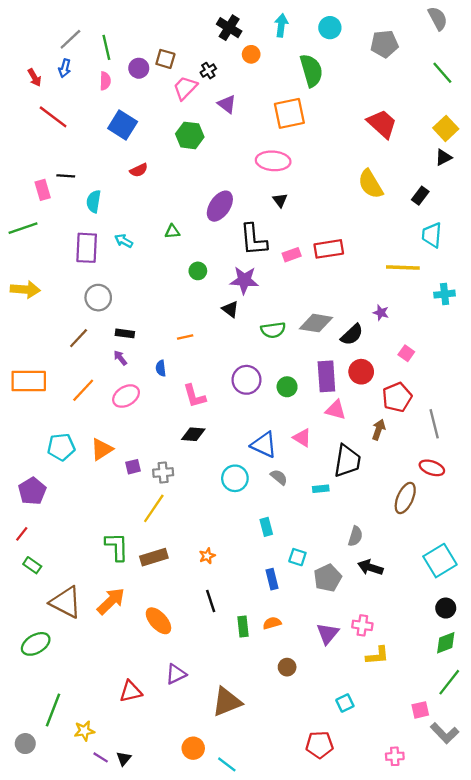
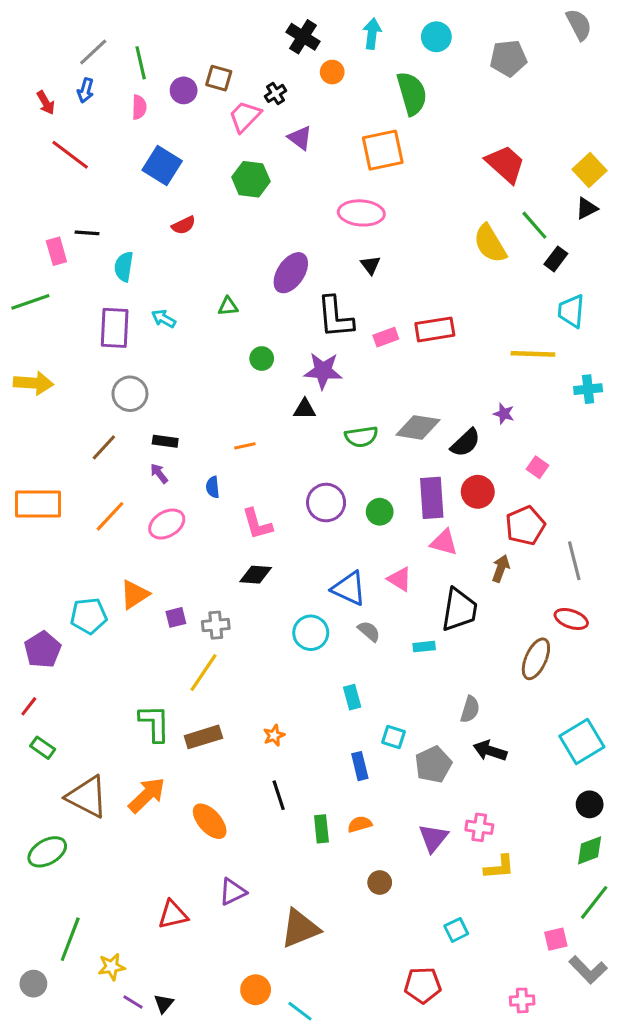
green line: (442, 73) -> (534, 225), moved
black triangle: (230, 309) -> (305, 409), turned -36
cyan pentagon: (61, 447) -> (89, 616), moved

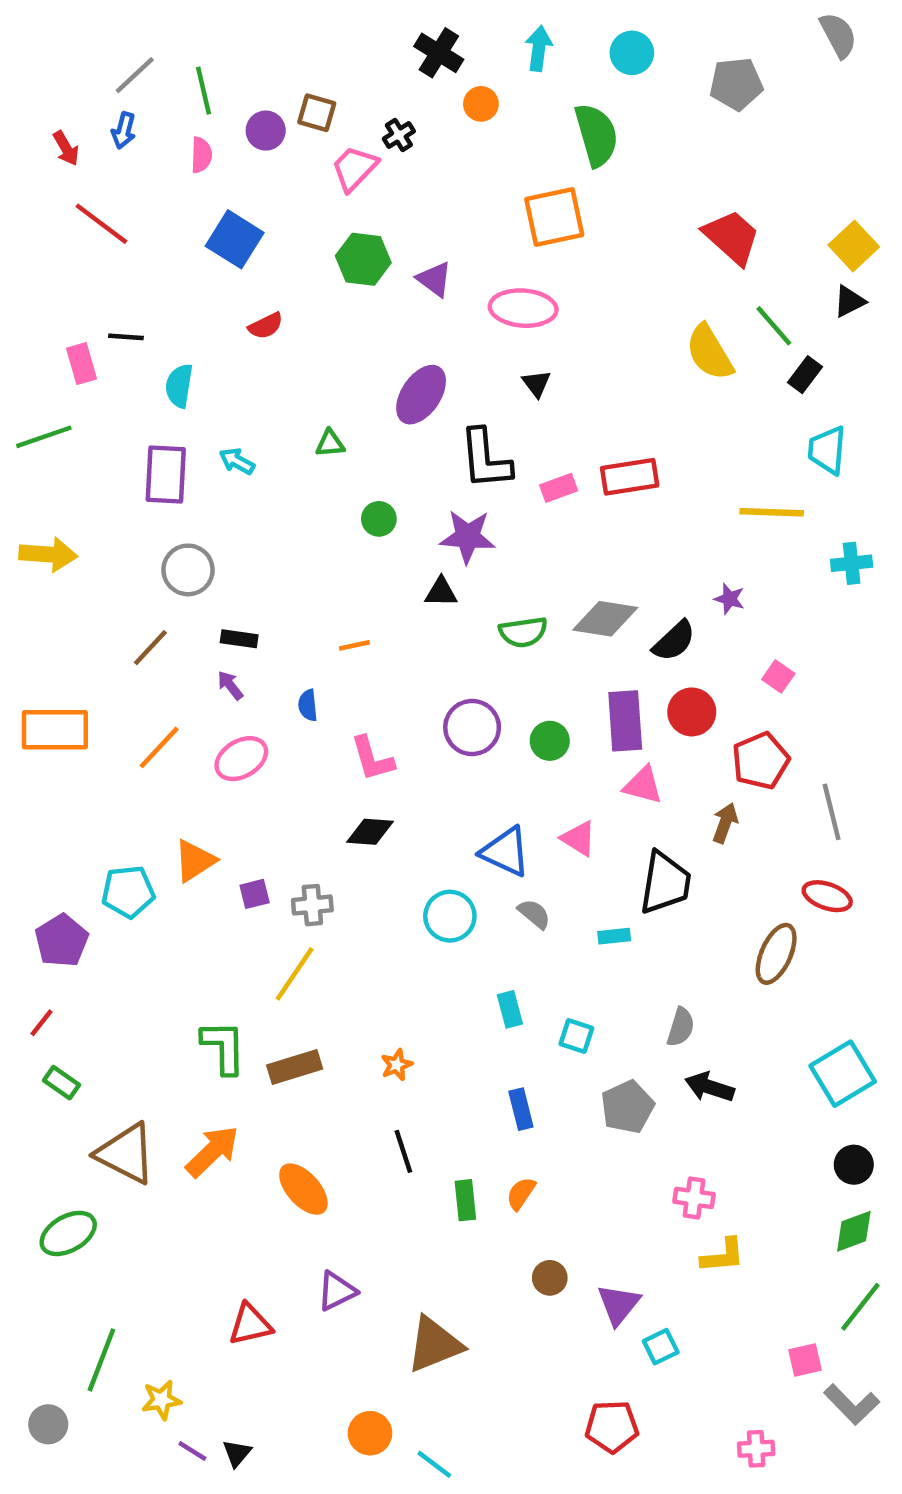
purple triangle: (300, 138) -> (434, 279), moved
cyan square: (393, 737) -> (576, 1036), moved
orange semicircle: (360, 824) -> (521, 1194), turned -40
purple triangle: (433, 838) -> (619, 1304), moved

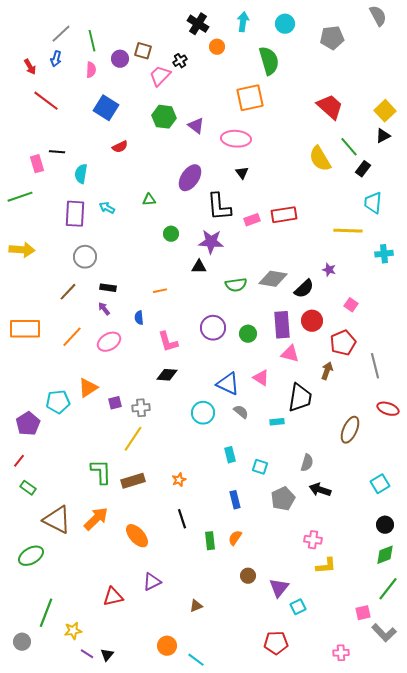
red ellipse: (827, 896) -> (388, 409), moved
cyan square: (843, 1074) -> (380, 484), size x0.7
brown triangle: (434, 1344) -> (196, 606), size x0.5

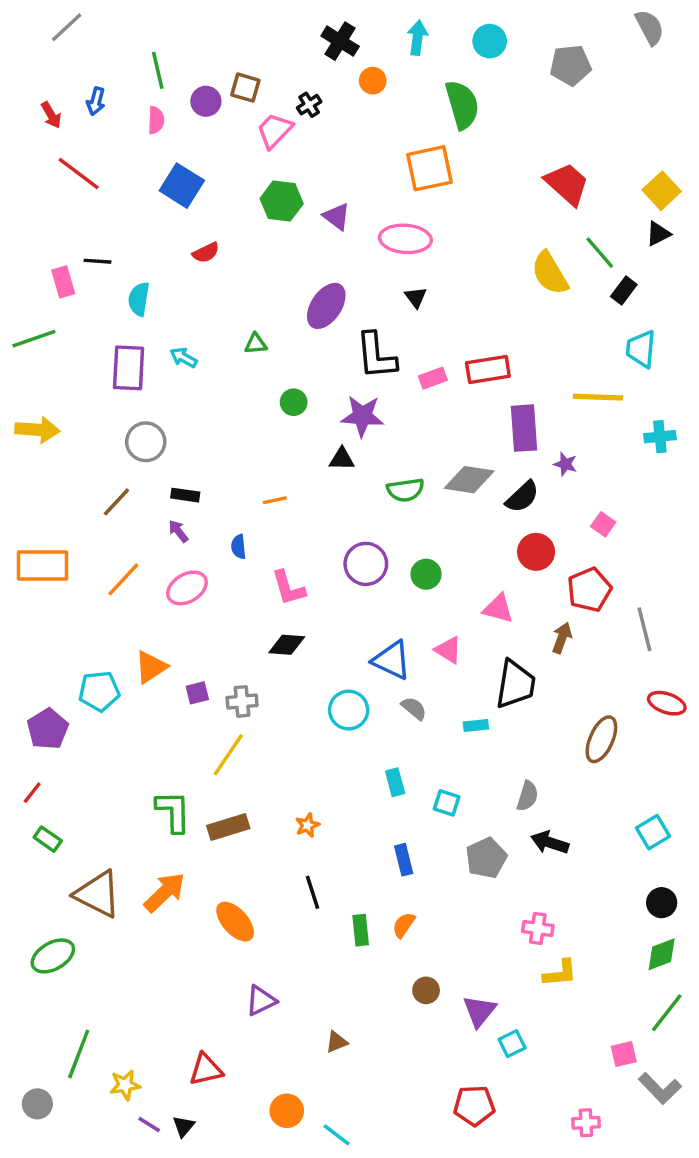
gray line: (61, 34) -> (67, 27), moved
purple rectangle: (282, 325) -> (524, 428), moved
red triangle: (113, 597) -> (206, 1069), moved

